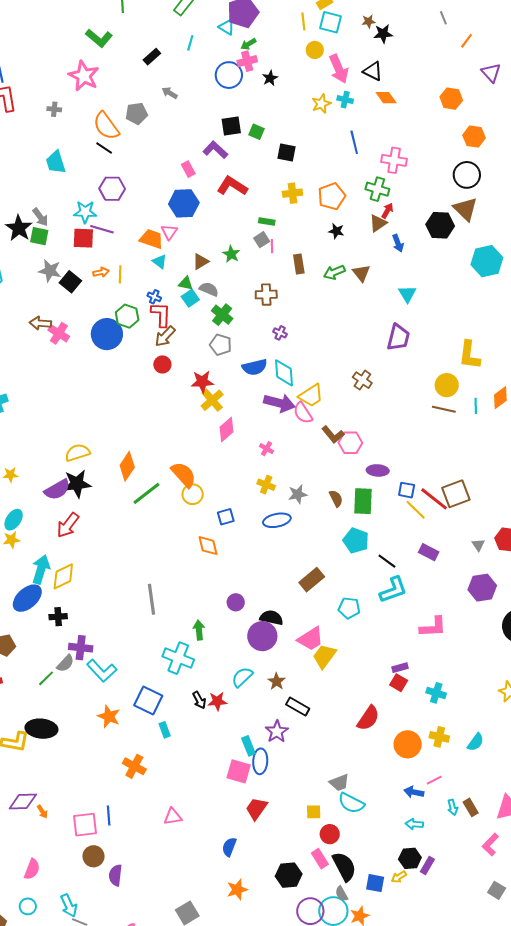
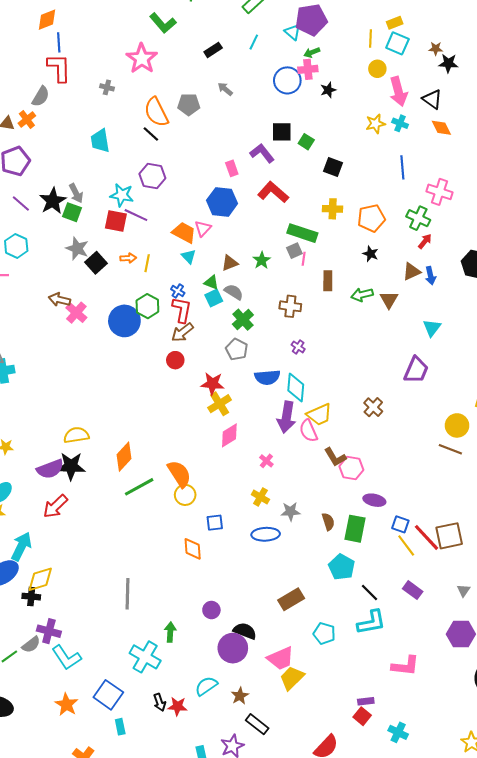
green rectangle: (267, 221) -> (302, 233), size x1.8
brown triangle: (378, 223) -> (411, 271), moved
purple arrow: (279, 403) -> (286, 417), turned 76
yellow diamond: (63, 576) -> (40, 579), moved

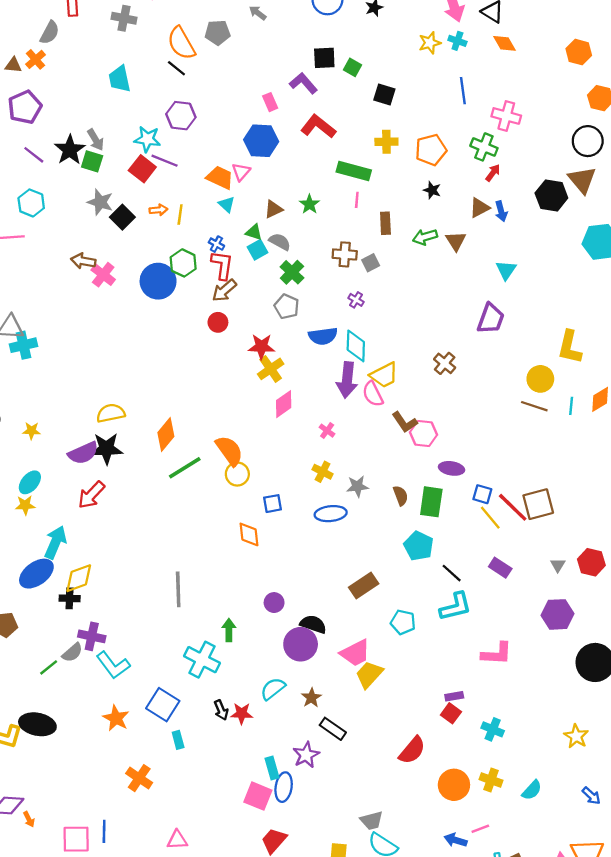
gray cross: (107, 87) -> (124, 18), size x1.5
red square: (116, 221) -> (142, 169), turned 30
gray square: (294, 251) -> (371, 263), moved

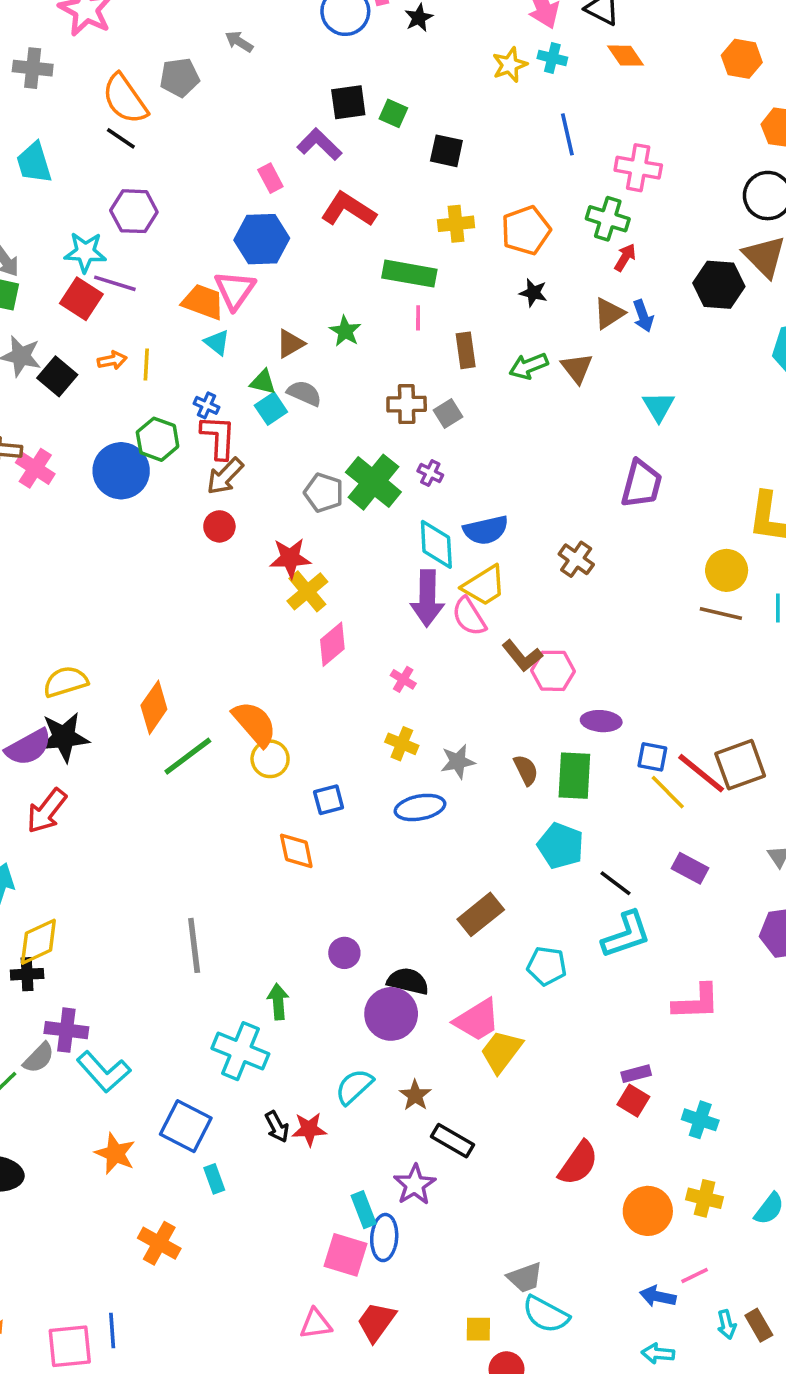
pink triangle: (241, 172) -> (235, 290), size x1.4
green cross: (292, 272) -> (373, 482), moved, size x1.4
blue semicircle: (323, 336) -> (486, 530), moved
pink triangle: (177, 840) -> (316, 1324), moved

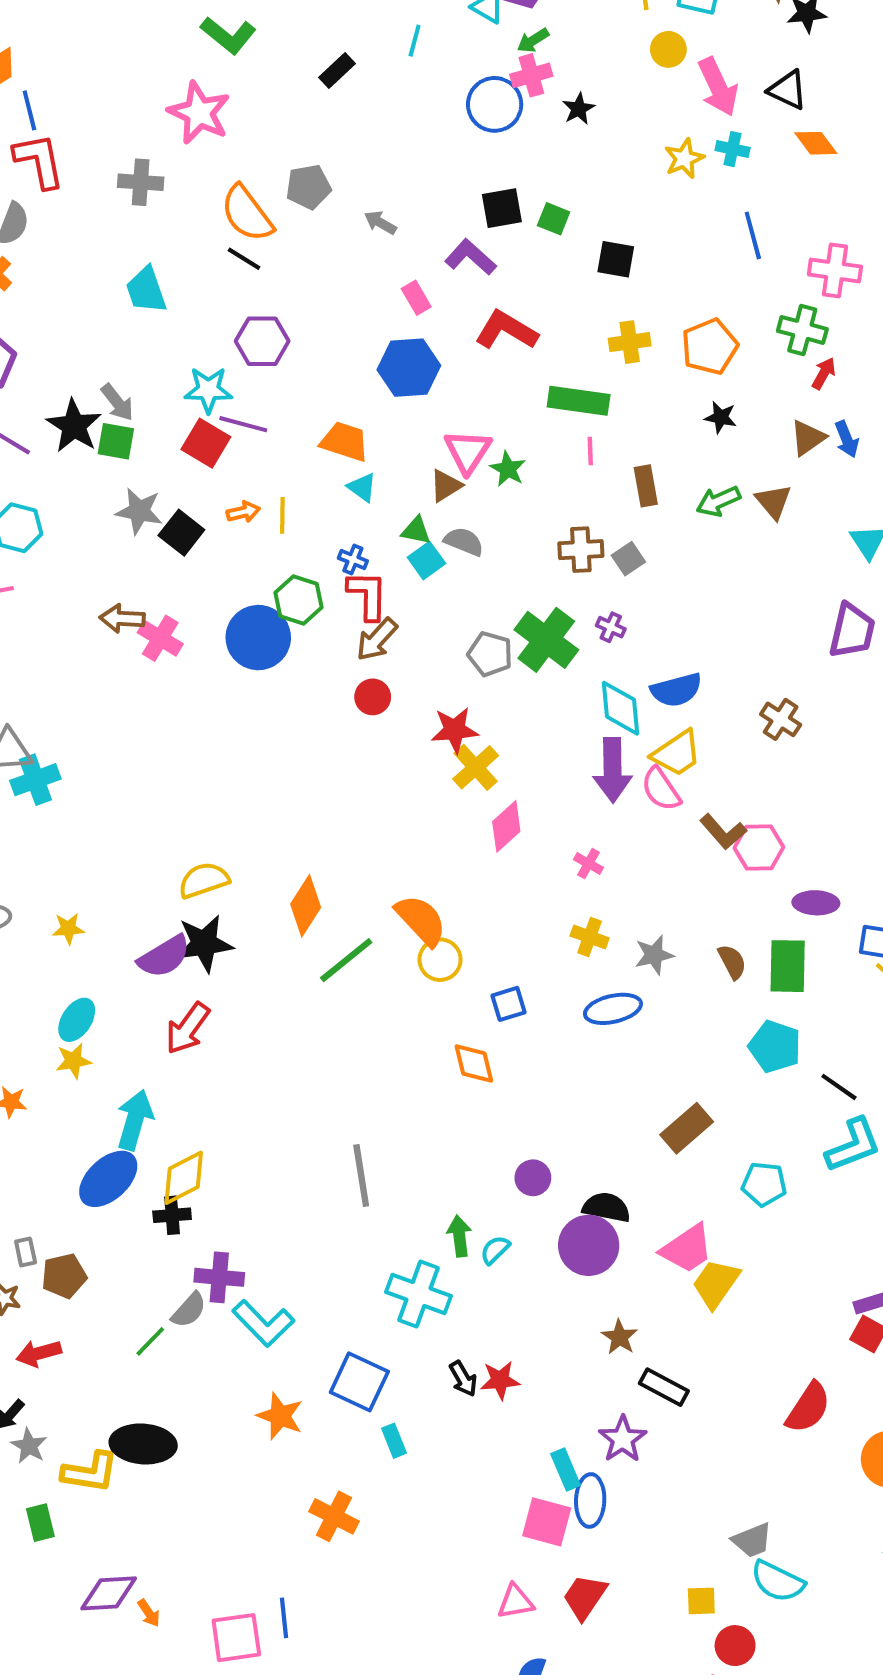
gray arrow: (239, 42) -> (380, 223), moved
pink triangle: (235, 290) -> (468, 451), moved
cyan semicircle: (354, 1087) -> (495, 1250), moved, size x0.7

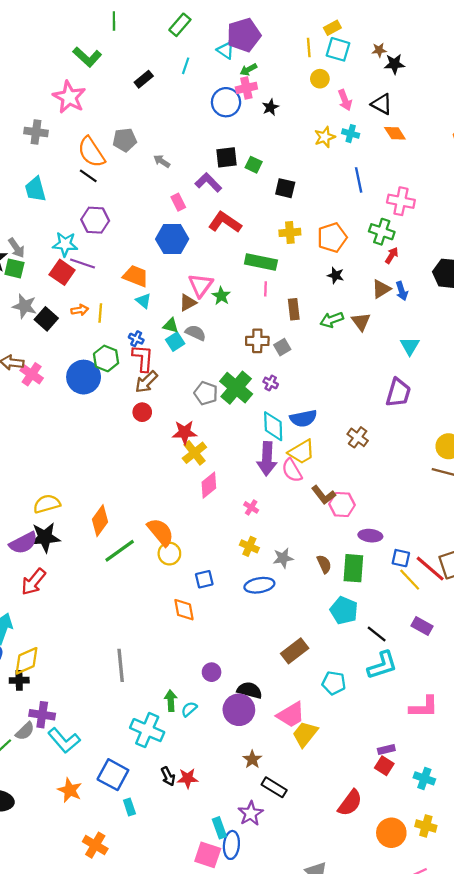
pink arrow: (718, 87) -> (345, 100), size x0.7

